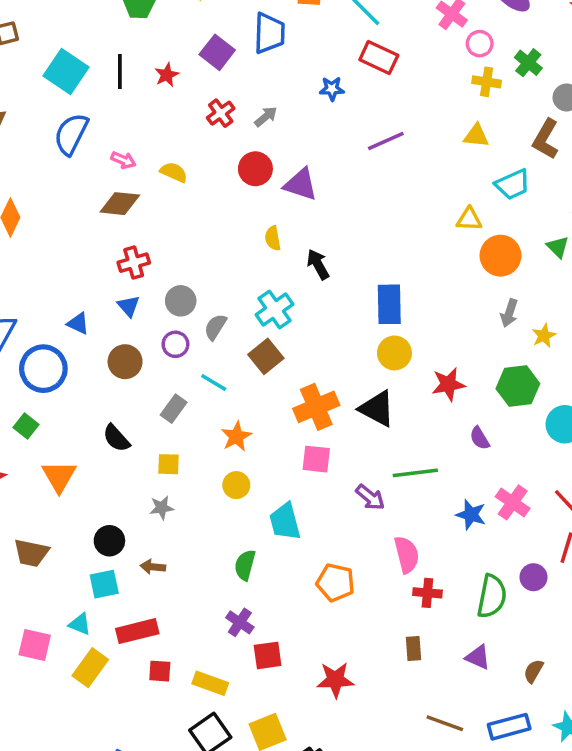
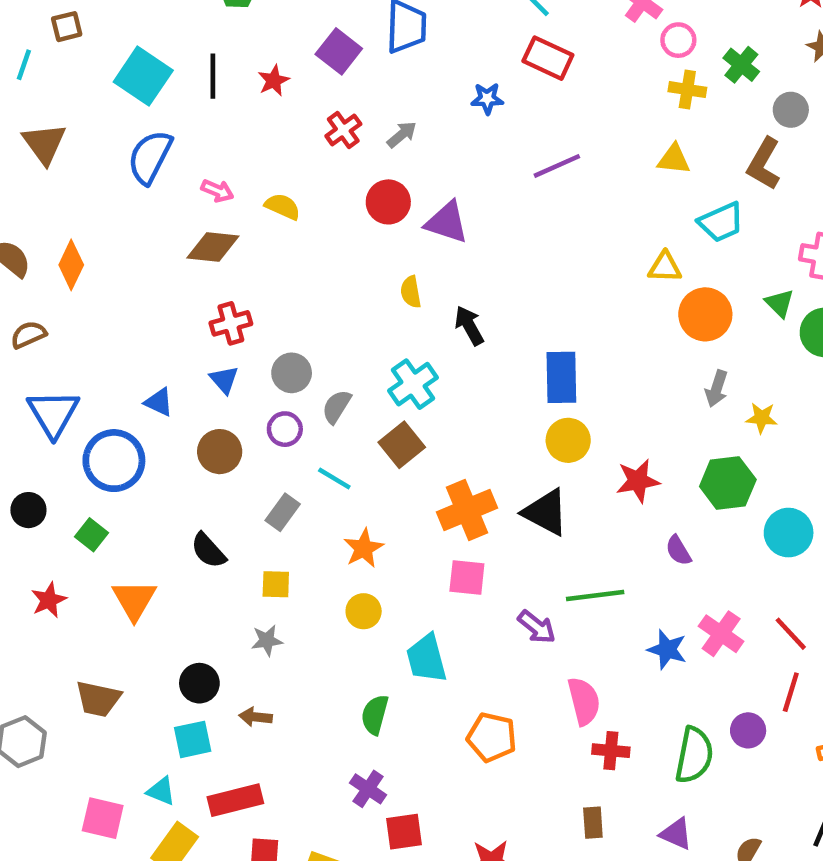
yellow star: (544, 336) -> (762, 418), turned 30

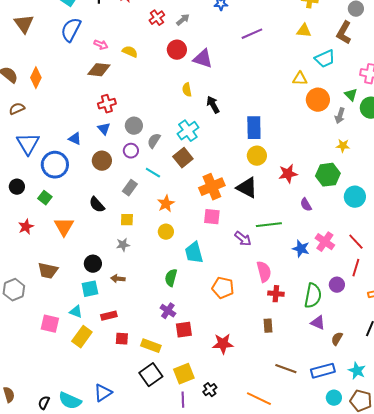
gray arrow: (717, 389) -> (340, 116), moved
red rectangle: (235, 800) -> (109, 316), size x0.7
purple triangle: (676, 834) -> (318, 323), moved

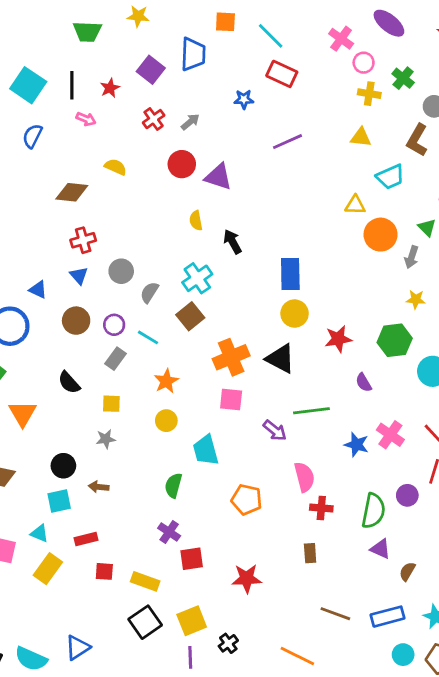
blue semicircle: (71, 30) -> (32, 136), size x0.7
pink arrow: (101, 45) -> (86, 119), moved
purple circle: (131, 151) -> (114, 325), moved

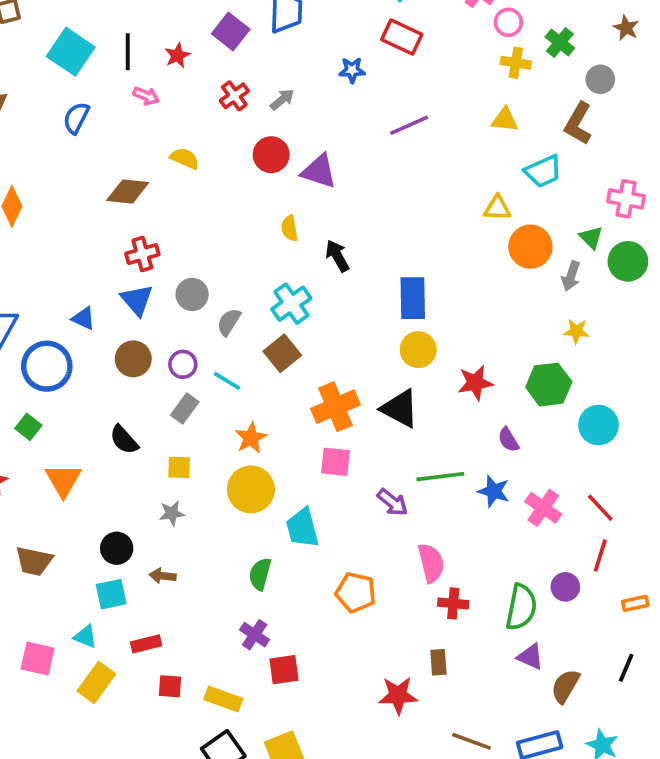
blue triangle: (79, 275) -> (137, 300), size x1.4
yellow circle: (166, 421) -> (251, 489), size x1.6
blue star: (357, 445) -> (494, 491), moved
brown semicircle: (407, 571) -> (565, 686), size x1.4
red star: (247, 578) -> (398, 695), moved

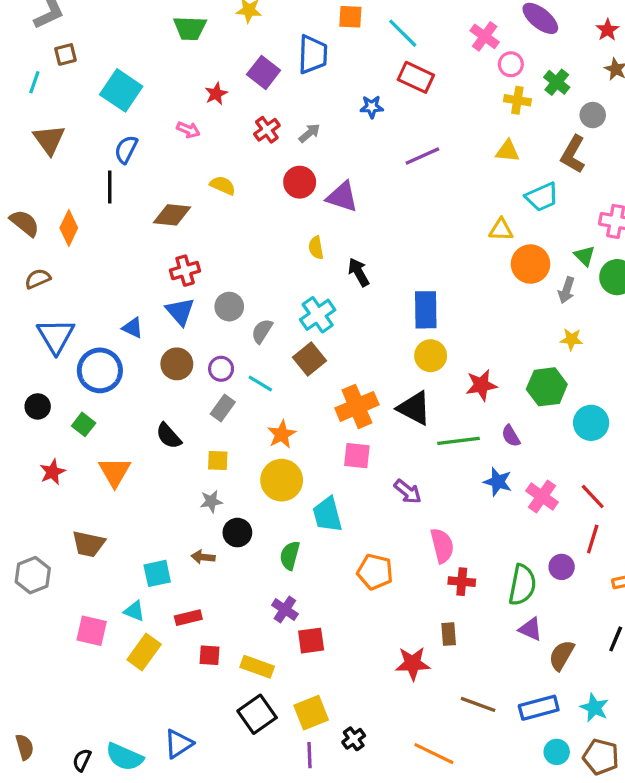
black line: (128, 52) -> (110, 187), moved
green line: (440, 477) -> (458, 441), moved
black circle: (117, 548) -> (237, 533), moved

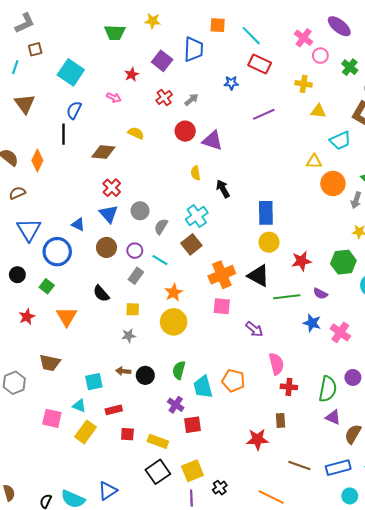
yellow cross: (517, 100) -> (304, 84), moved
red cross: (185, 271) -> (112, 188), turned -30
purple semicircle: (511, 436) -> (320, 294), turned -32
cyan trapezoid: (327, 515) -> (203, 387), moved
black circle: (237, 533) -> (145, 375), moved

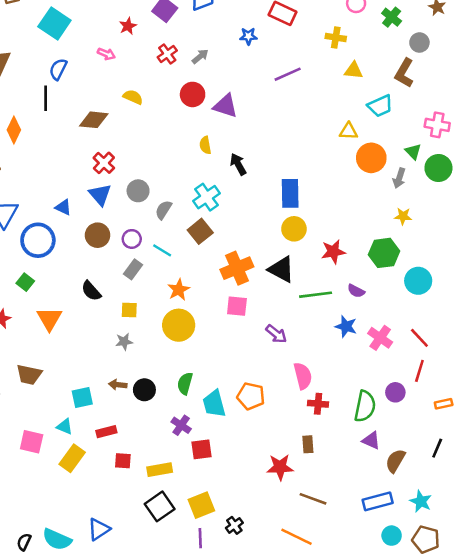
yellow rectangle: (158, 441) -> (160, 470), turned -30
brown line: (299, 466) -> (313, 499), moved

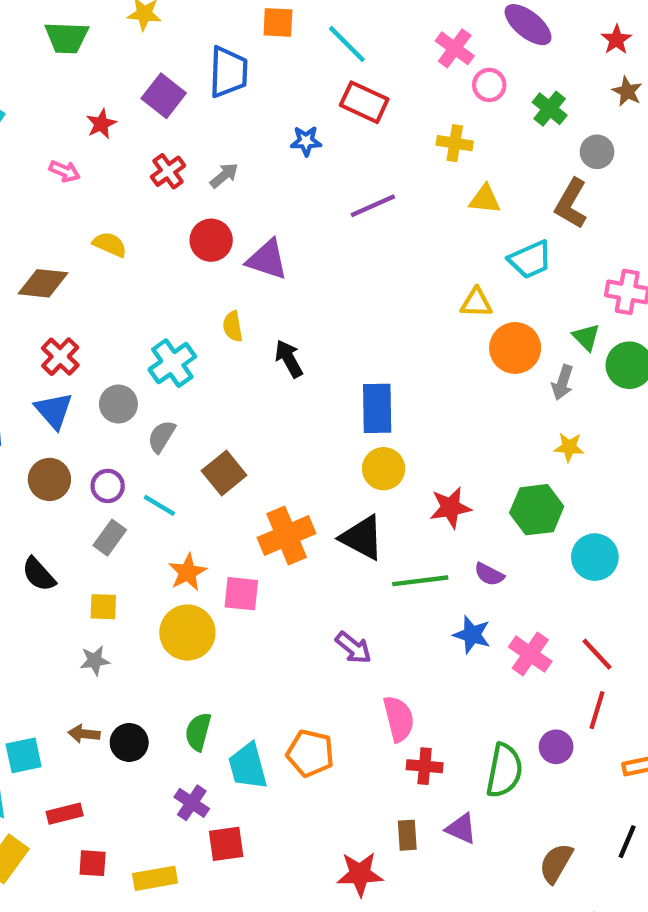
cyan cross: (207, 197) -> (172, 363), moved
pink square: (237, 306) -> (241, 594), moved
purple triangle: (371, 441) -> (461, 829), moved

